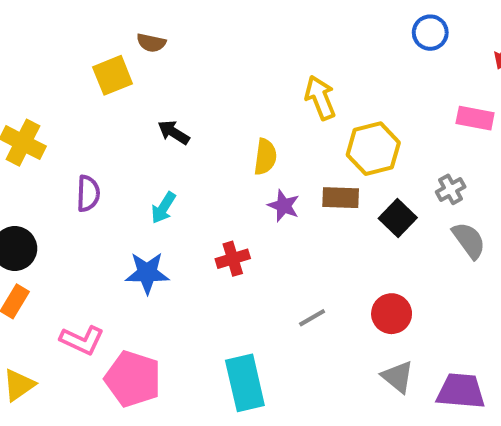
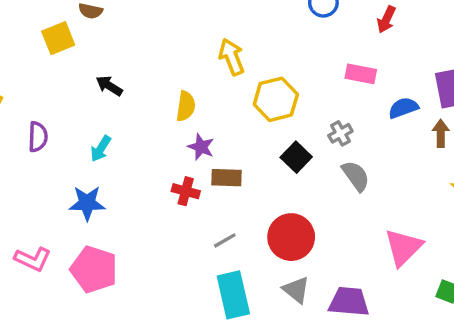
brown rectangle: (341, 198) -> (227, 178), moved
red cross: (233, 259) -> (186, 191), moved, turned 32
red circle: (392, 314) -> (291, 237), size x1.4
pink pentagon: (133, 379) -> (94, 269), moved
cyan rectangle: (245, 383) -> (233, 295), moved

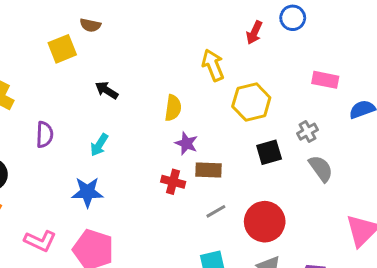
red arrow: (386, 19) -> (254, 33), moved
black square: (296, 157) -> (269, 152), turned 30
gray line: (225, 240) -> (216, 211), moved

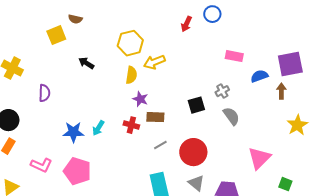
yellow arrow: (213, 65) -> (154, 62), moved, turned -90
yellow hexagon: (251, 102) -> (130, 43), moved
cyan arrow: (99, 145) -> (98, 128), moved

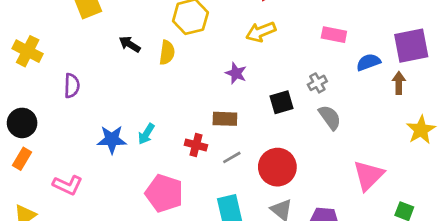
yellow arrow: (154, 62) -> (261, 32), moved
yellow semicircle: (131, 75) -> (167, 53), moved
purple star: (140, 99) -> (236, 73), moved
red cross: (131, 125) -> (196, 145), moved
pink pentagon: (77, 171) -> (164, 193), moved

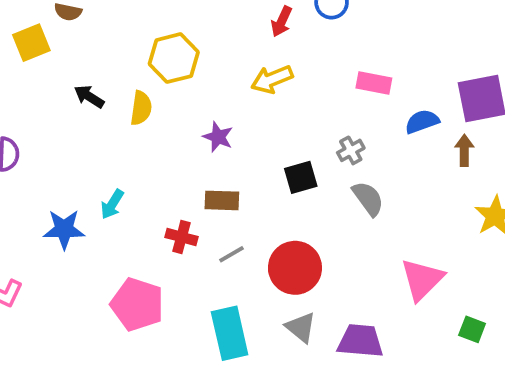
purple star: (236, 73) -> (218, 137), moved
cyan arrow: (146, 134) -> (112, 204), moved

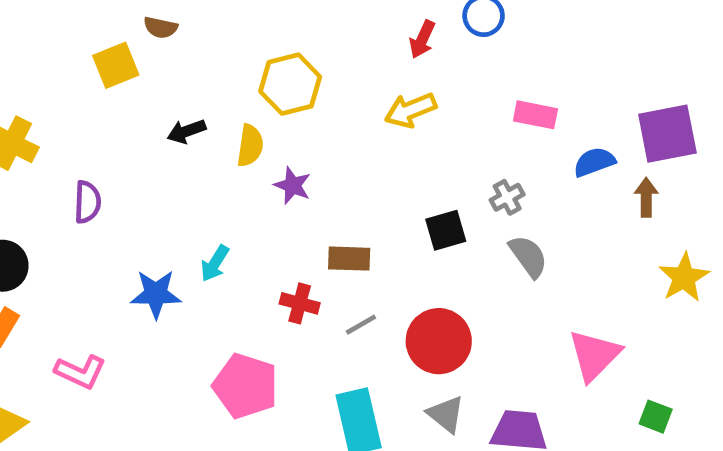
black arrow: (89, 97) -> (186, 131), turned -52
purple star: (218, 137) -> (293, 186), moved

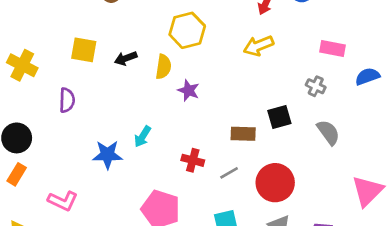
yellow square: (116, 65) -> (84, 50), moved, turned 32
gray cross: (507, 197) -> (316, 86), moved, turned -36
brown rectangle: (349, 259) -> (243, 134), moved

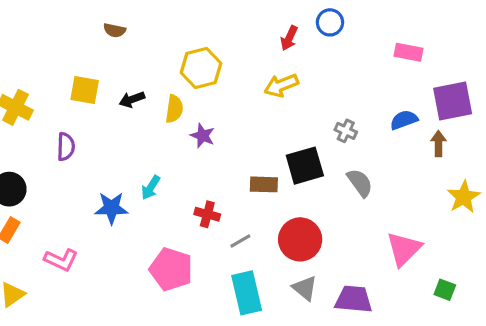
pink rectangle: (332, 49) -> (409, 52), moved
black square: (279, 117) -> (305, 166), size x1.4
gray line: (229, 173) -> (240, 241), moved

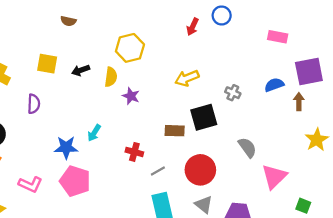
yellow arrow: (281, 85) -> (187, 78), moved
gray semicircle: (360, 183) -> (247, 147), moved
pink pentagon: (171, 269) -> (75, 181), moved

